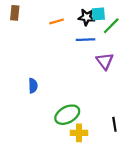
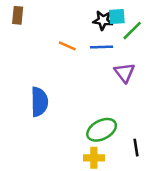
orange line: (57, 21) -> (67, 46), moved, turned 40
blue semicircle: (33, 86) -> (39, 102), size x1.6
green ellipse: (67, 115) -> (102, 130), moved

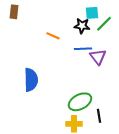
black star: (103, 20) -> (82, 26), moved
blue line: (102, 47) -> (83, 49), moved
black line: (136, 148) -> (99, 116), moved

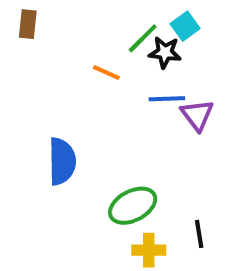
cyan square: (92, 13) -> (185, 26), turned -32
green line: (104, 24) -> (143, 38), moved
green ellipse: (80, 102) -> (133, 206), moved

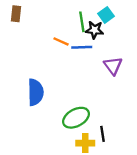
green line: (143, 38) -> (82, 22), turned -54
blue line: (167, 99) -> (82, 47), moved
black line: (199, 234) -> (103, 134), moved

